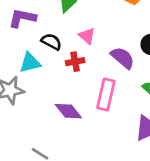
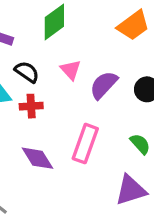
purple semicircle: (123, 58) -> (104, 85), moved, turned -95
red cross: (75, 62) -> (31, 106), moved

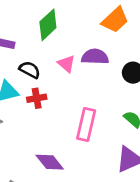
purple semicircle: (104, 85) -> (95, 57), moved, turned 56
purple diamond: (37, 158) -> (50, 162), moved

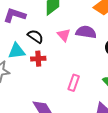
pink rectangle: (86, 124) -> (74, 83), size x0.7

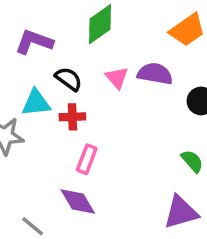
pink rectangle: (74, 83) -> (87, 159), moved

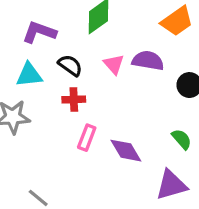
cyan triangle: (36, 103) -> (29, 75), moved
purple diamond: (78, 202) -> (126, 151), moved

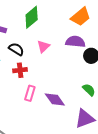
purple semicircle: (148, 61) -> (75, 42), moved
pink triangle: (114, 64) -> (43, 46), turned 32

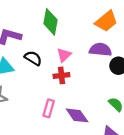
green diamond: (32, 17) -> (51, 22), turned -40
red cross: (20, 70) -> (61, 75), moved

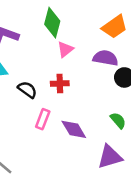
pink triangle: (64, 55) -> (65, 49), moved
black semicircle: (33, 58) -> (27, 90), moved

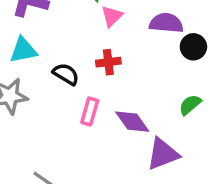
green semicircle: (118, 120) -> (190, 105), turned -84
purple triangle: (110, 157) -> (163, 154), moved

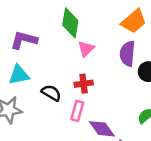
purple semicircle: (166, 23) -> (127, 54), turned -90
pink rectangle: (90, 111) -> (77, 111), moved

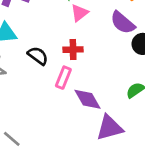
purple semicircle: (127, 54) -> (123, 23), turned -60

